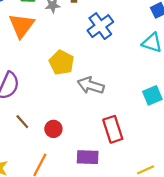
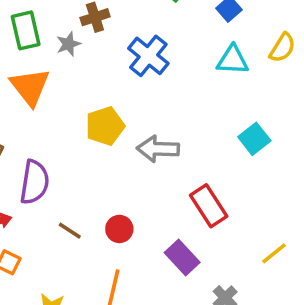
yellow pentagon: (62, 62) -> (105, 126), turned -30
purple rectangle: (88, 157) -> (182, 257), turned 60

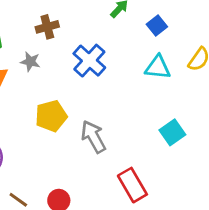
gray star: (68, 44) -> (30, 62), moved, turned 30
gray arrow: (158, 149) -> (93, 137), turned 56

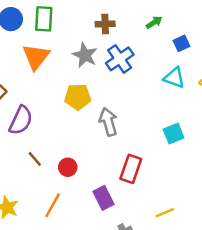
brown cross: (47, 27) -> (105, 24), moved
gray star: (30, 62) -> (85, 55), moved, size x1.5
red rectangle: (132, 185) -> (131, 169), turned 36

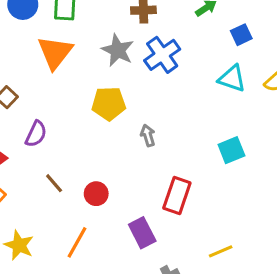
purple semicircle: (21, 120) -> (36, 134), size x0.7
gray arrow: (108, 122) -> (148, 135), size x0.6

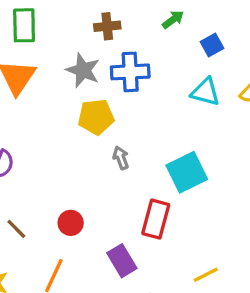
blue cross: (162, 55) -> (130, 72), turned 36
yellow pentagon: (109, 104) -> (96, 117), moved
cyan square: (231, 150) -> (187, 172), moved, size x1.4
brown line: (54, 183) -> (16, 229), moved

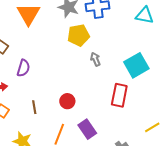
brown line: (16, 229) -> (34, 107), turned 40
purple rectangle: (122, 261) -> (87, 129), moved

